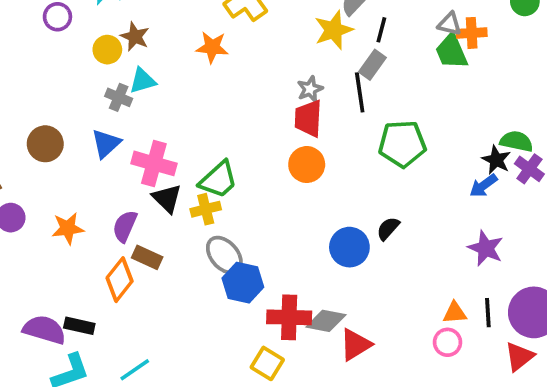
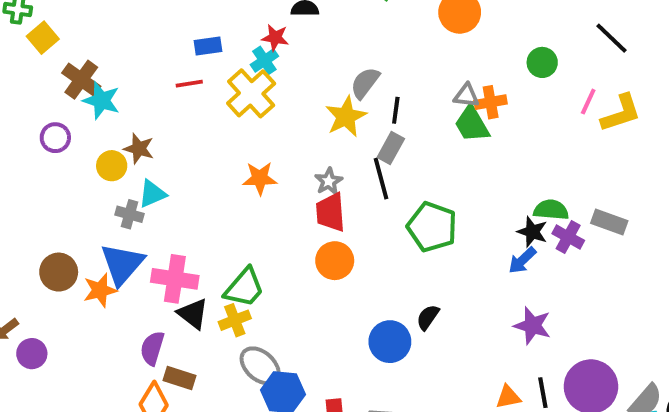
orange star: (212, 47) -> (260, 178), moved
blue triangle: (106, 143) -> (122, 264), size x1.4
green pentagon: (402, 144) -> (432, 227), turned 30
orange star: (68, 228) -> (100, 290), moved

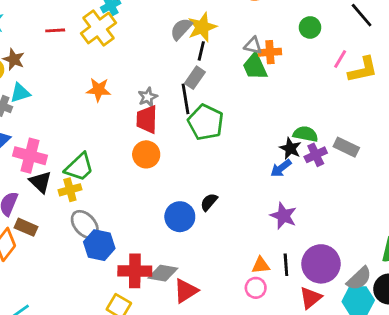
red line: (189, 84) -> (55, 30), moved
yellow star: (346, 117) -> (202, 27), moved
green pentagon: (432, 227) -> (206, 122), moved
purple cross: (568, 237) -> (316, 155), turned 30

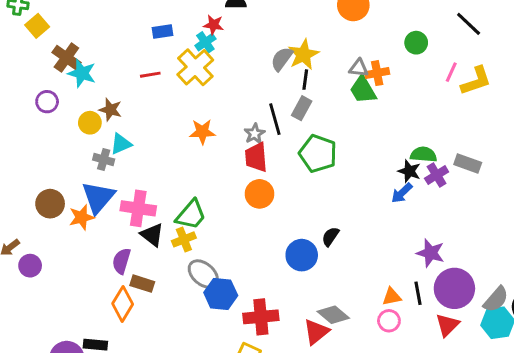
black line: (186, 99) -> (275, 119), moved
purple star: (283, 216) -> (430, 253), moved
gray diamond: (163, 273) -> (333, 315), moved, turned 36

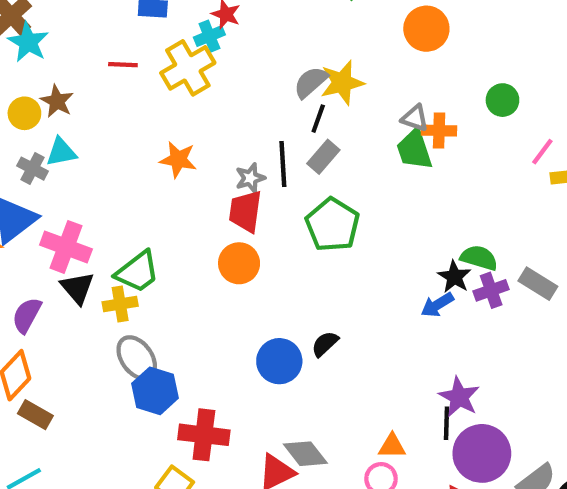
black line: (305, 80) -> (318, 119), moved
brown rectangle: (142, 284) -> (35, 415), moved
black line: (418, 293) -> (447, 423), moved

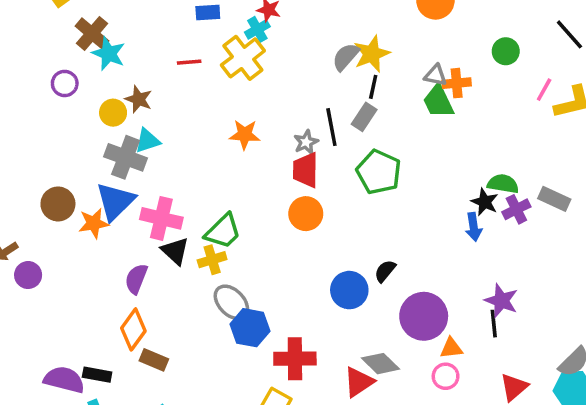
black line: (318, 119) -> (373, 87), moved
gray cross: (32, 169) -> (126, 157), size x1.6
blue arrow: (437, 305) -> (474, 227), turned -60
purple circle: (482, 453) -> (424, 316), moved

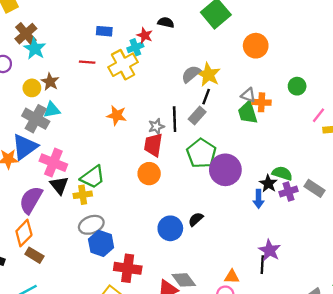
yellow star: (372, 54) -> (208, 75), turned -30
purple semicircle: (136, 279) -> (31, 200), size x1.4
gray ellipse: (231, 302) -> (91, 225), turned -75
purple circle: (424, 316) -> (225, 170), moved

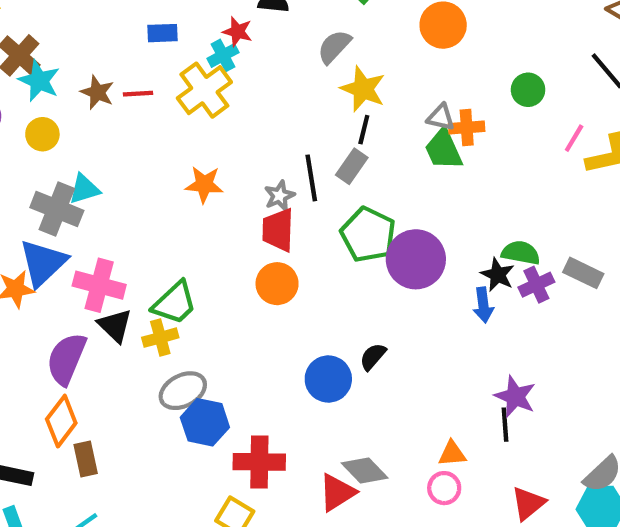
gray semicircle: (191, 74) -> (334, 47), moved
brown star: (50, 82) -> (97, 92), moved
yellow circle: (32, 88) -> (42, 134), moved
brown rectangle: (34, 255) -> (86, 459), turned 54

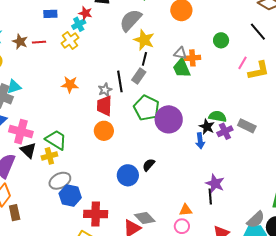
gray semicircle: (334, 47) -> (131, 20), size x1.4
yellow cross: (204, 90) -> (70, 40), size x0.7
green trapezoid: (175, 303) -> (56, 140), turned -105

